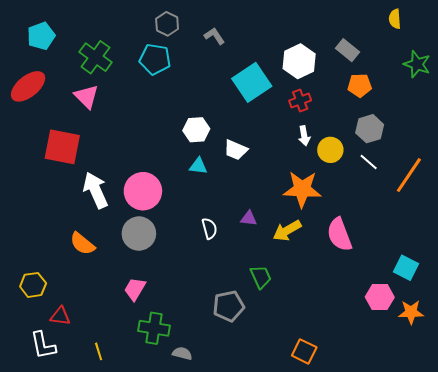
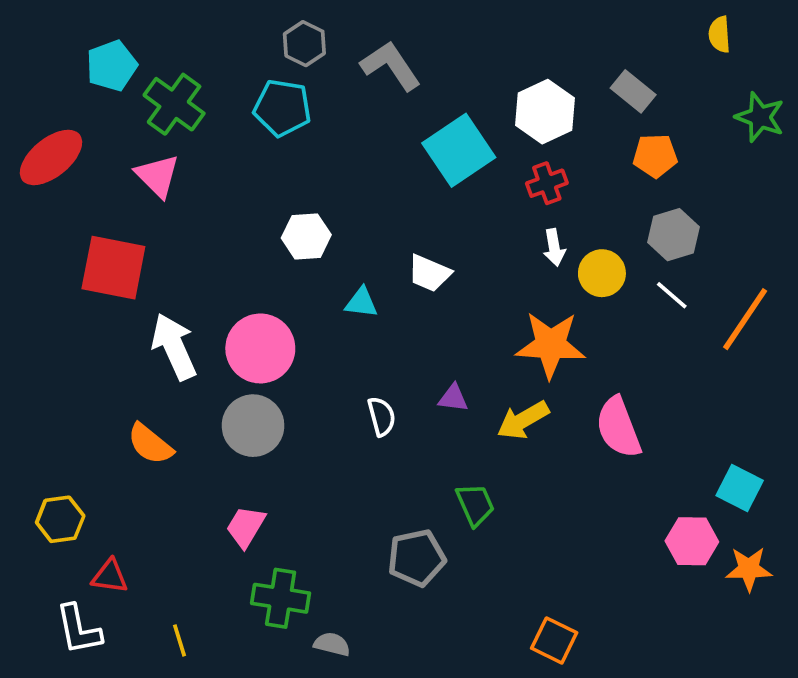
cyan pentagon: (41, 36) -> (112, 66), moved
gray L-shape: (214, 36) -> (391, 66), size x1.6
white hexagon: (196, 130) -> (306, 236), moved

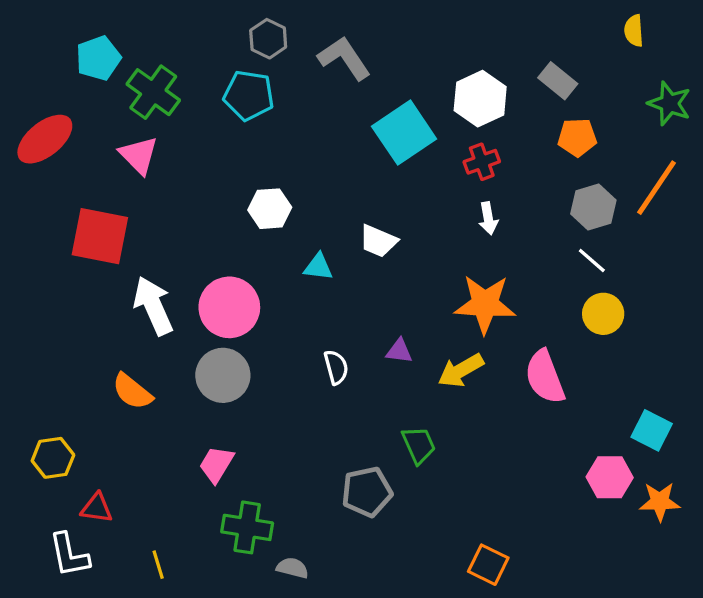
yellow circle: (602, 273) -> (603, 314), moved
orange line: (745, 319) -> (657, 188), moved

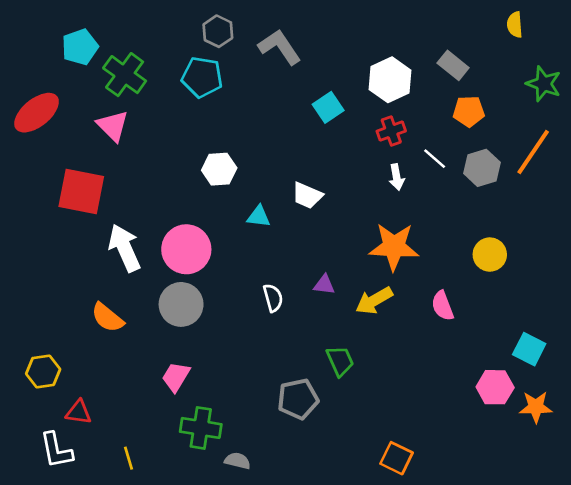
cyan square: (404, 133) -> (328, 107), size x0.6
white line: (592, 260) -> (435, 159), moved
pink semicircle: (545, 377) -> (442, 306), size x0.7

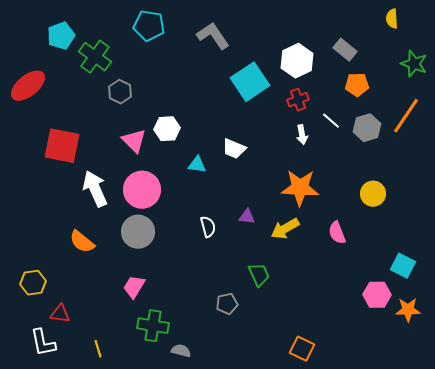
gray hexagon: (218, 31) -> (120, 92), moved
cyan pentagon: (202, 77) -> (149, 26), moved
cyan square: (328, 107) -> (250, 82), size x1.6
pink triangle: (113, 126) -> (134, 141), moved
gray pentagon: (298, 399) -> (227, 304), size x0.7

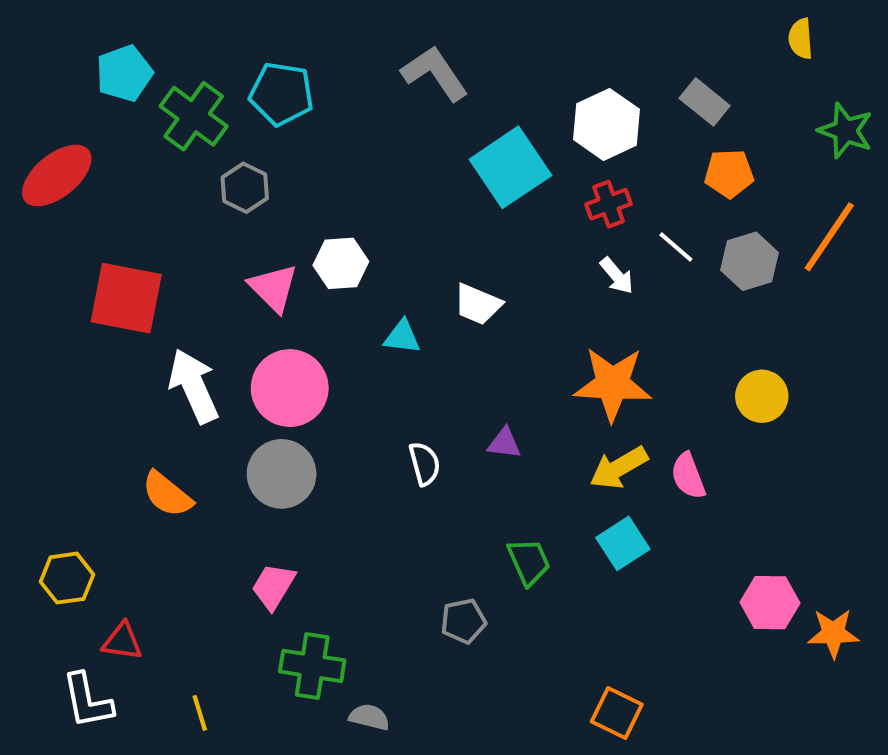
cyan pentagon: (149, 26) -> (282, 94), moved
white arrow: (302, 135) -> (617, 276), turned -30
yellow arrow: (285, 229) -> (619, 468), moved
cyan square: (403, 266) -> (623, 543), moved, turned 30

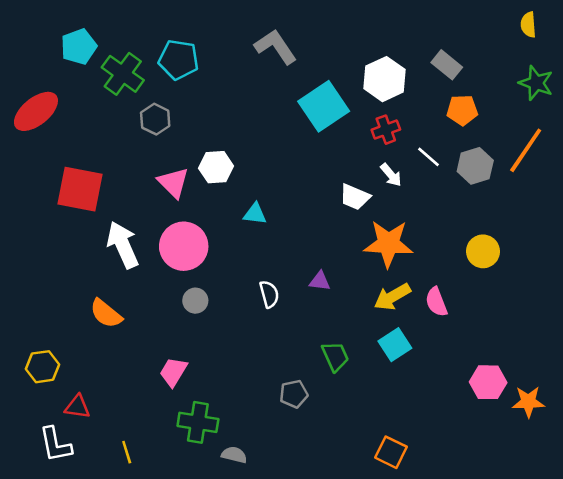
yellow semicircle: (801, 39) -> (528, 25), moved
white trapezoid: (478, 304) -> (355, 197), moved
gray circle: (282, 474) -> (195, 301), moved, size x0.6

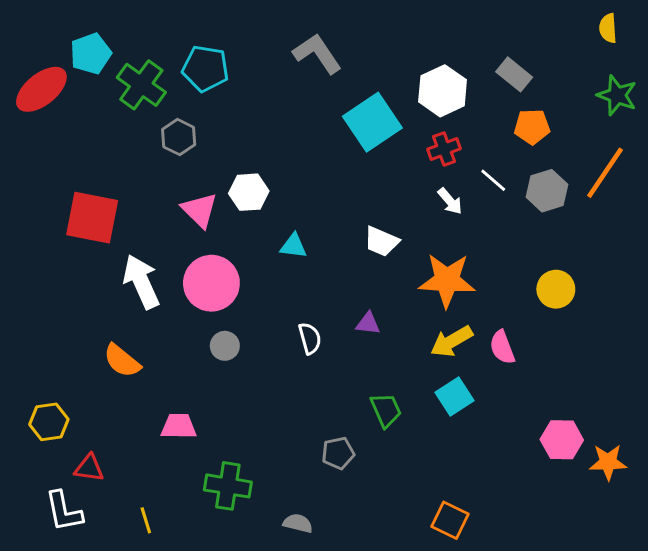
red ellipse: (36, 111) -> (41, 89), moved
white trapezoid: (355, 197) -> (381, 241), moved
pink trapezoid: (173, 372) -> (179, 426), moved, turned 60
gray semicircle: (234, 455) -> (298, 523), moved

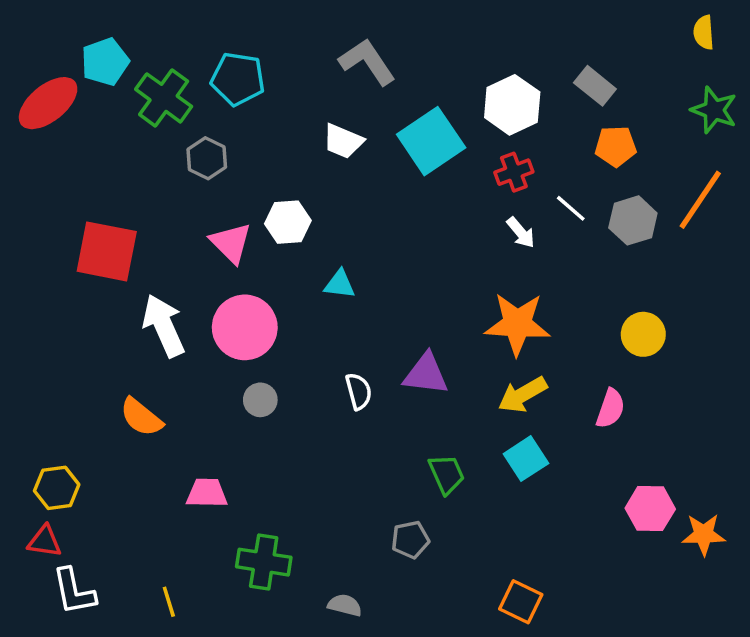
white trapezoid: (381, 241) -> (343, 141), moved
purple triangle: (368, 323) -> (426, 374), size x1.6
pink semicircle: (502, 347) -> (611, 408), moved, turned -140
gray pentagon: (338, 453) -> (410, 540), moved
red triangle: (89, 468) -> (45, 541), moved

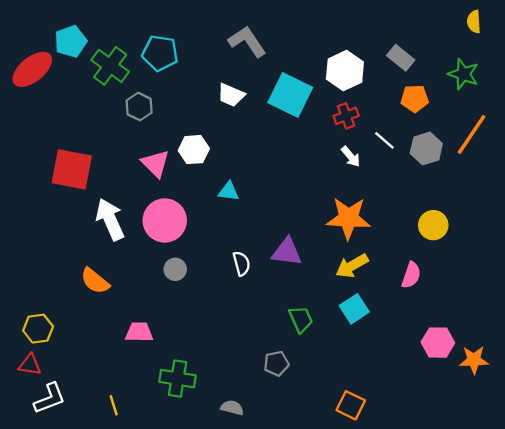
green star: (714, 110) -> (463, 74), moved
cyan square: (431, 141) -> (290, 95), turned -30
white L-shape: (74, 591) -> (50, 398), turned -100

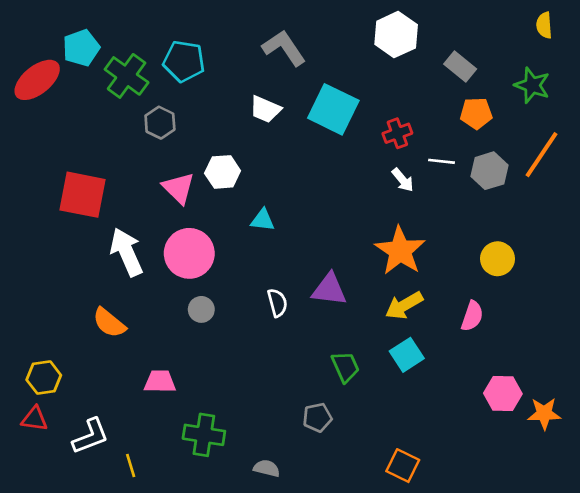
white hexagon: (345, 71) -> (396, 35), moved
white line: (384, 140) -> (441, 161), turned -35
orange star: (348, 218) -> (400, 251), turned 30
white L-shape: (50, 398) -> (91, 436), moved

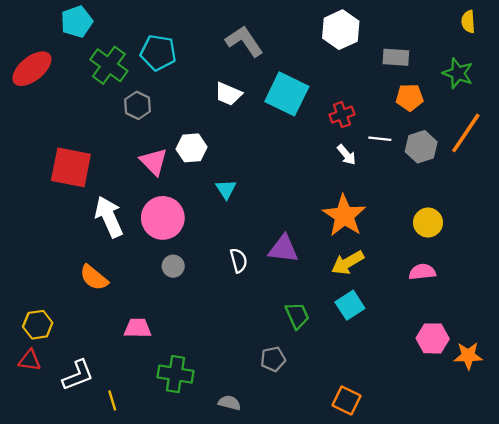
cyan pentagon: (81, 48) -> (77, 22), moved
gray rectangle: (460, 67) -> (396, 57), turned -35
cyan triangle: (263, 220) -> (226, 189), turned 50
pink semicircle: (472, 316) -> (422, 272), moved, turned -115

